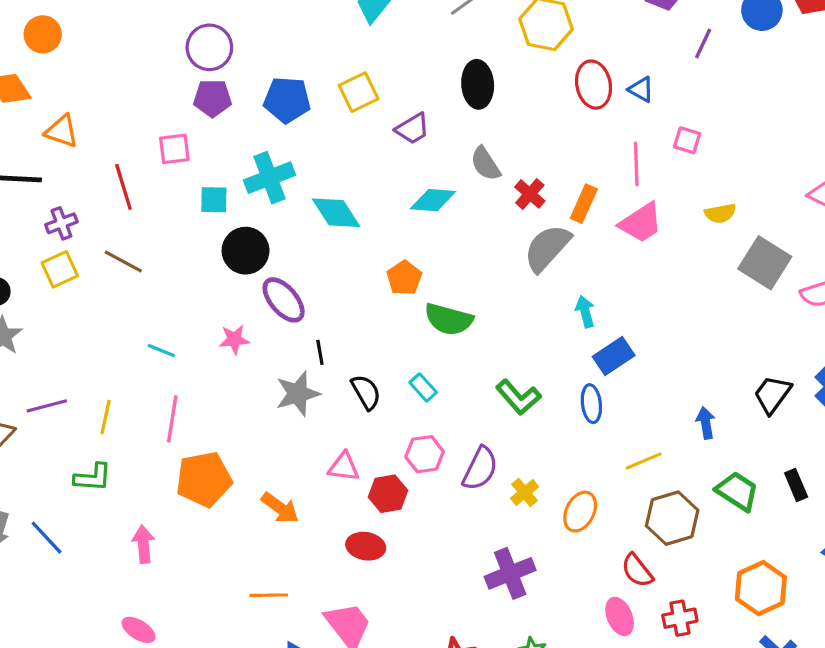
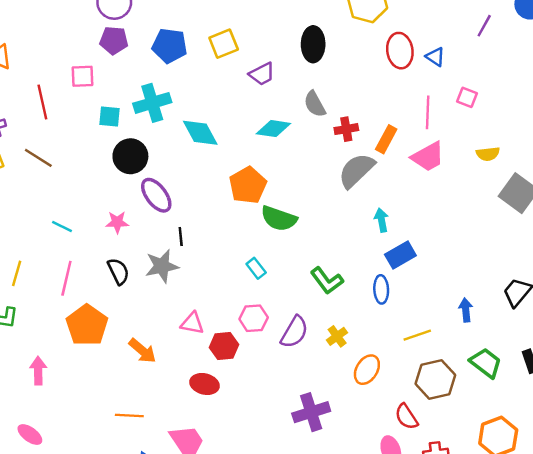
red cross: (530, 194) -> (346, 129), turned 35
orange pentagon: (404, 278) -> (248, 185), size x1.4
black semicircle: (366, 392) -> (118, 271), moved
orange pentagon: (204, 479) -> (87, 325), turned -30
yellow cross: (525, 492) -> (337, 336), moved

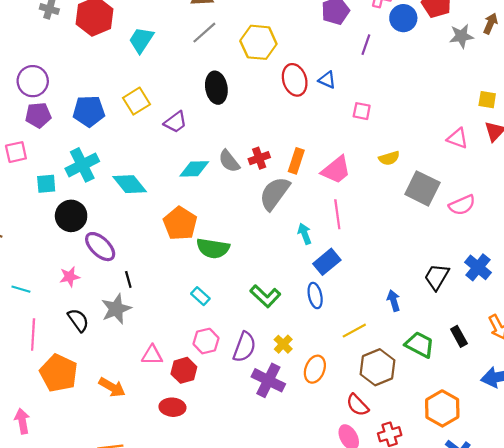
gray semicircle: (315, 104) -> (229, 161), moved
pink line: (428, 112) -> (337, 214), moved
purple cross: (311, 412) -> (268, 380), moved, turned -36

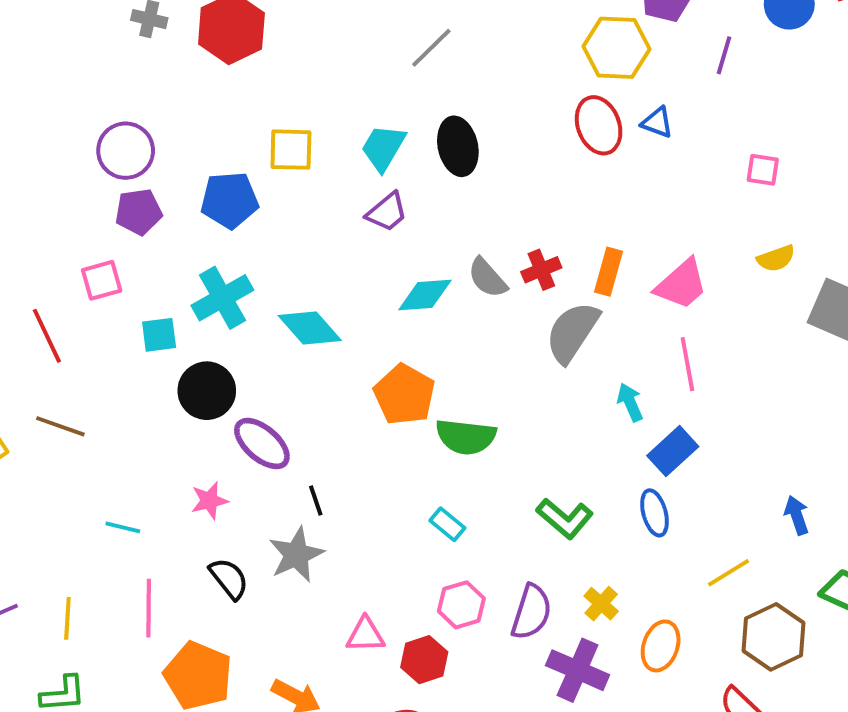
cyan trapezoid: (141, 40) -> (383, 148), moved
yellow hexagon: (258, 42) -> (617, 48), moved
yellow square: (137, 101) -> (291, 150), moved, turned 36
pink square: (362, 111) -> (763, 170), moved

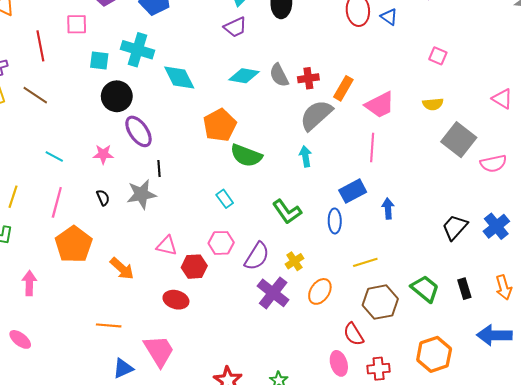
cyan cross: (222, 298) -> (138, 50), turned 32
cyan arrow: (630, 402) -> (305, 156), moved
blue arrow: (797, 515) -> (388, 209), moved
black semicircle: (229, 578) -> (103, 198), size x0.7

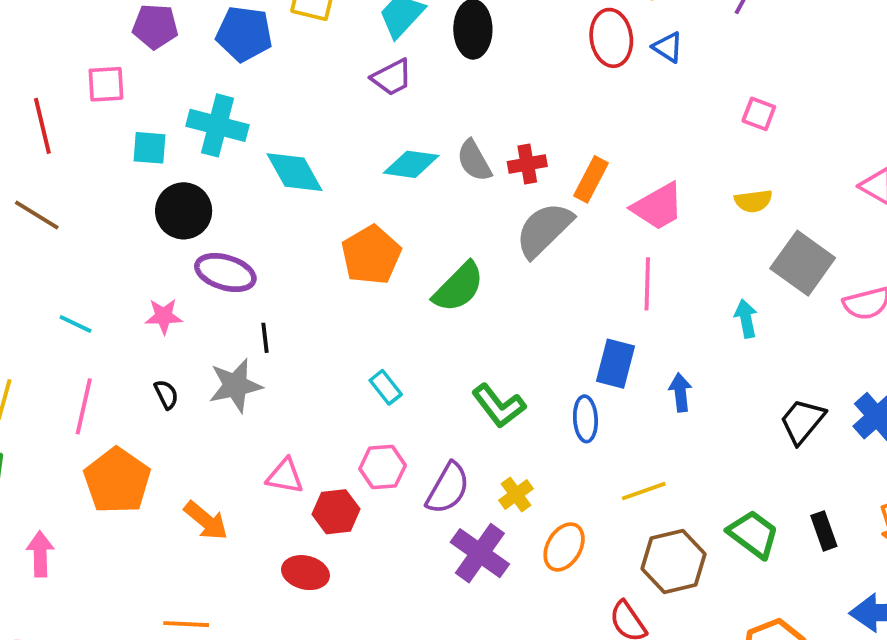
purple ellipse: (138, 131) -> (225, 273), turned -36
green semicircle: (246, 155) -> (459, 287), moved, turned -64
cyan arrow: (305, 156) -> (746, 319), moved
blue rectangle: (353, 191) -> (616, 364), turned -45

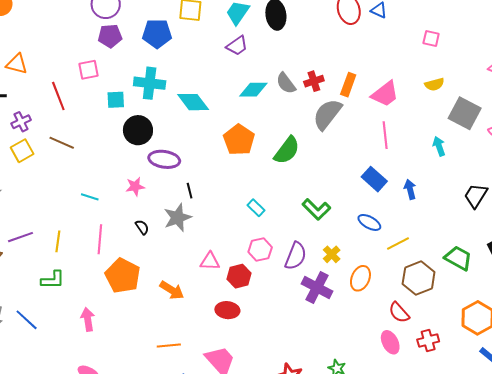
blue rectangle: (616, 364) -> (374, 179), turned -55
blue ellipse: (585, 419) -> (369, 222), moved, turned -50

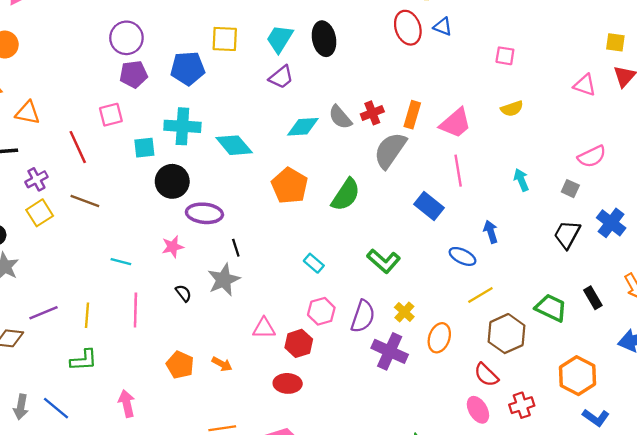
gray square: (465, 113) -> (570, 189), moved, size x0.5
blue rectangle: (374, 179) -> (429, 206), moved
blue ellipse: (369, 222) -> (462, 256), moved
orange pentagon: (123, 276) -> (180, 365), moved, size x0.7
orange arrow: (172, 290) -> (222, 364), size x0.7

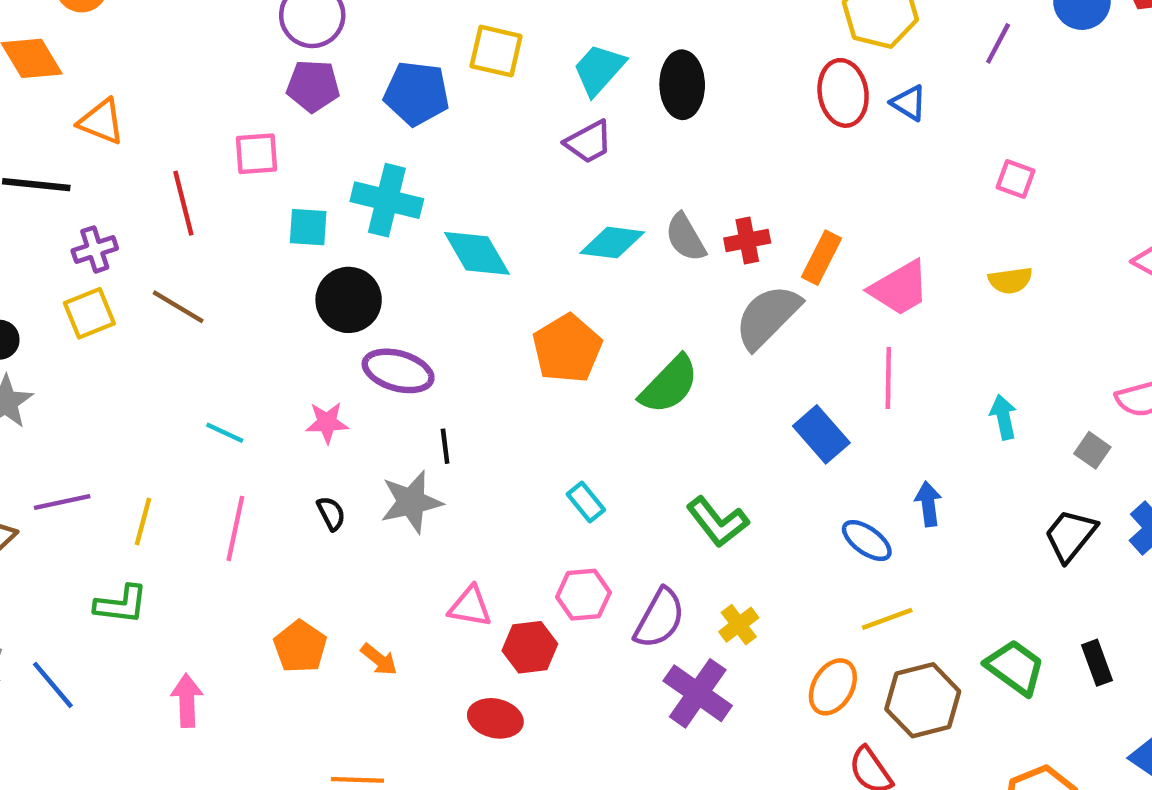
orange ellipse: (439, 338) -> (833, 687), moved

